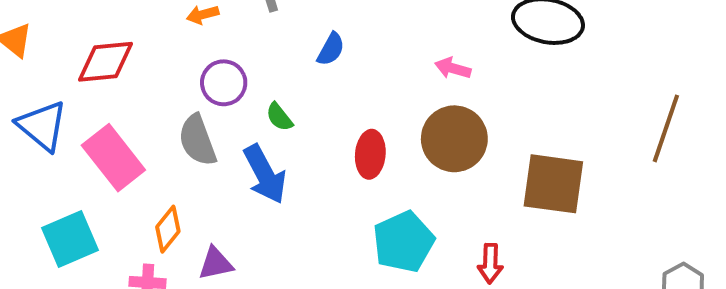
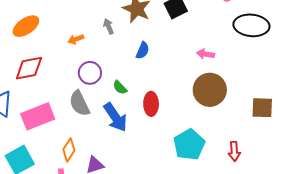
red ellipse: (370, 154) -> (151, 104), moved
pink rectangle: (113, 158) -> (38, 116), turned -68
brown square: (553, 184) -> (262, 108), size x0.7

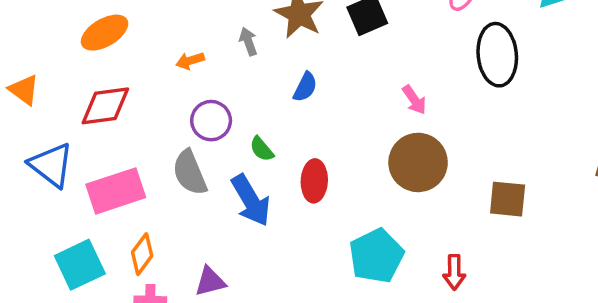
black ellipse: (251, 25) -> (497, 55), turned 76
pink arrow: (206, 54) -> (414, 100), turned -138
orange diamond: (69, 150) -> (142, 254), moved

